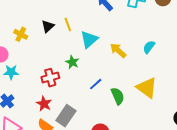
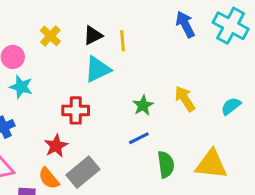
cyan triangle: (89, 40) -> (98, 69), moved
green star: (72, 62) -> (143, 105), moved
yellow triangle: (147, 88) -> (211, 164), turned -45

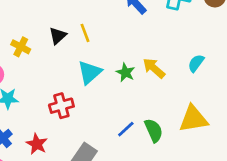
cyan triangle: (98, 69) -> (90, 72), moved
green star: (143, 105) -> (126, 72), moved
blue line: (139, 138) -> (126, 129), moved
red star: (56, 146) -> (37, 144), moved

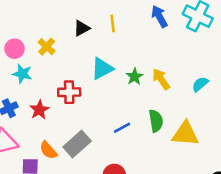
yellow line: (85, 33) -> (113, 23), moved
yellow cross: (21, 47) -> (47, 47), moved
green semicircle: (154, 130) -> (156, 121), moved
red star: (37, 144) -> (39, 110), moved

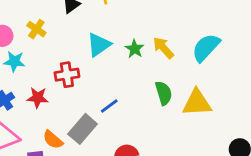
cyan semicircle: (200, 84) -> (206, 48), size x1.6
red star: (39, 110) -> (38, 98), turned -30
blue line: (122, 128) -> (109, 106), moved

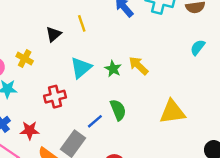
cyan semicircle: (206, 48) -> (198, 47), moved, size x0.6
green semicircle: (164, 93) -> (118, 110), moved
red star: (38, 98) -> (30, 130), moved

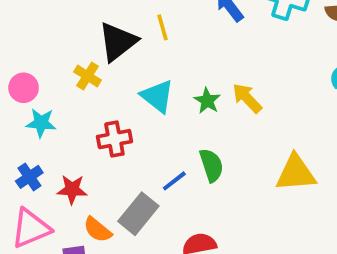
black triangle: (54, 34) -> (118, 42), size x1.6
yellow cross: (25, 59) -> (88, 76), moved
cyan triangle: (81, 68) -> (157, 96), turned -45

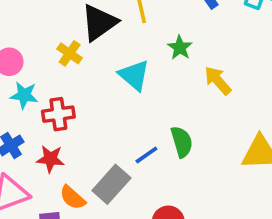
green star: (207, 101) -> (180, 48), moved
red cross: (114, 139) -> (58, 114), moved

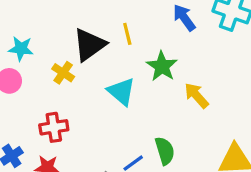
green star: (180, 48) -> (162, 66), size x1.4
cyan star: (24, 95) -> (21, 49), moved

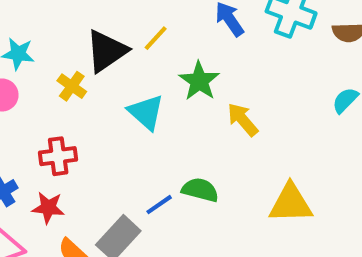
yellow line: (127, 34) -> (156, 38), turned 55
green semicircle: (165, 151) -> (200, 190), turned -60

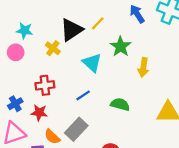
yellow arrow: (243, 120) -> (143, 67), turned -132
blue line: (159, 205) -> (83, 95), moved

